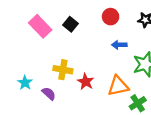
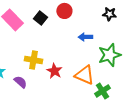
red circle: (111, 17) -> (64, 11), moved
orange triangle: (118, 86) -> (84, 75), turned 35

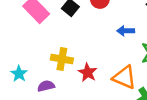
purple semicircle: (20, 82) -> (46, 86), turned -56

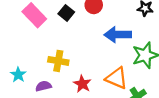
blue arrow: (126, 31) -> (118, 35), size x1.6
red star: (88, 72) -> (82, 84), moved

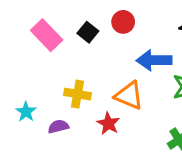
orange triangle: (117, 78) -> (129, 96), moved

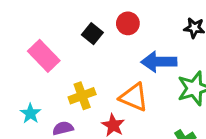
pink rectangle: (47, 35) -> (44, 56), moved
yellow cross: (77, 94) -> (82, 96), turned -30

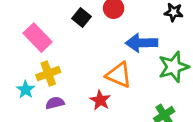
yellow cross: (82, 96) -> (48, 74), moved

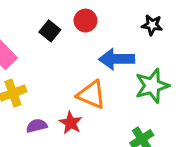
purple semicircle: (55, 103) -> (37, 126), moved

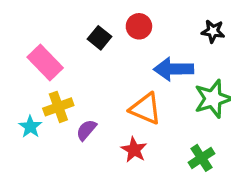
red star: (71, 123) -> (134, 150), moved
purple semicircle: (37, 126) -> (86, 130), moved, turned -36

